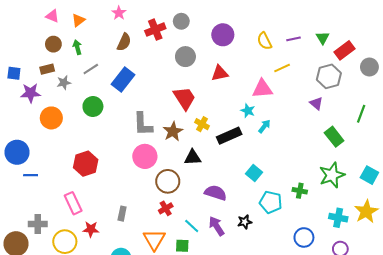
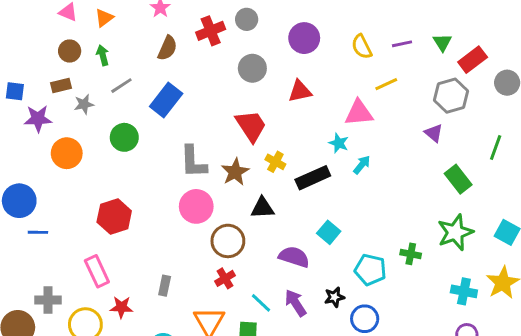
cyan square: (254, 173) -> (329, 232), moved
blue circle: (304, 237) -> (365, 319), moved

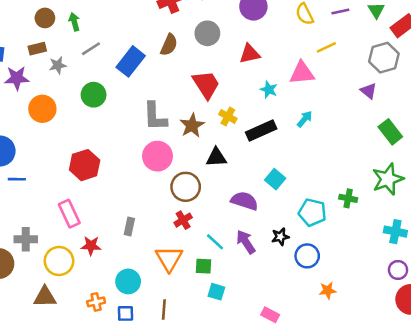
brown semicircle: (167, 48) -> (169, 45), moved
cyan star: (339, 143) -> (269, 90), moved

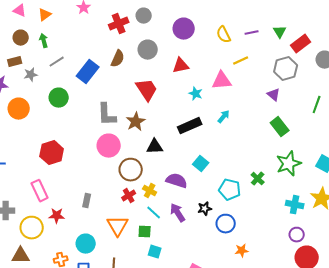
yellow cross: (228, 116) -> (150, 191), moved
green rectangle: (390, 132) -> (280, 127), moved
green cross: (348, 198) -> (258, 179), turned 32

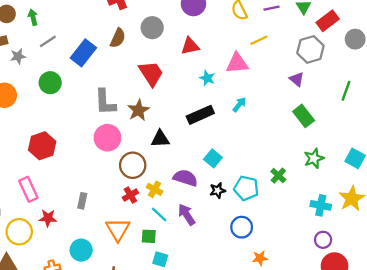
green star: (289, 164) -> (314, 158), size x0.7
black star: (205, 209) -> (218, 190), moved

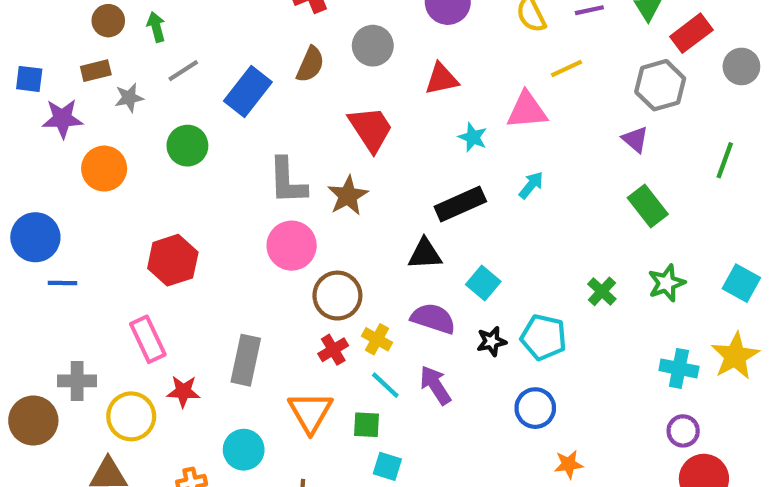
black triangle: (160, 139) -> (425, 254), moved
green cross: (278, 176) -> (602, 291), moved
gray rectangle: (82, 201) -> (246, 360), size x1.6

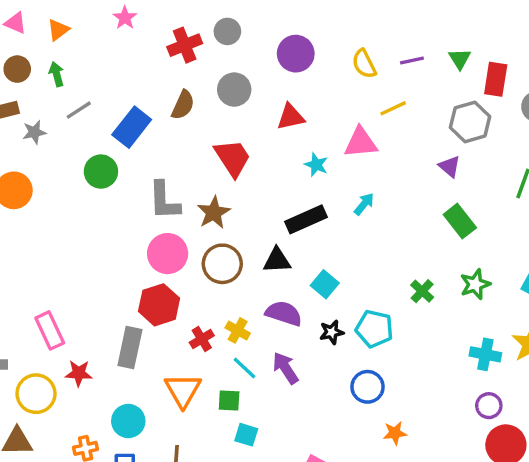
red rectangle: (691, 33) -> (496, 79), turned -44
green circle: (187, 146) -> (101, 172), moved
red hexagon: (173, 260) -> (159, 305), moved
brown circle: (337, 296) -> (222, 264), moved

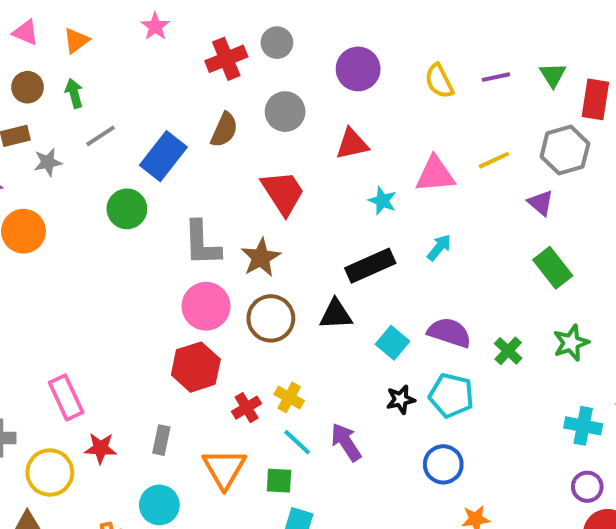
yellow line: (393, 108) -> (494, 160), moved
purple semicircle: (284, 313) -> (449, 333), moved
gray rectangle: (130, 348) -> (161, 440), moved, size x0.6

